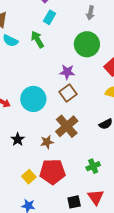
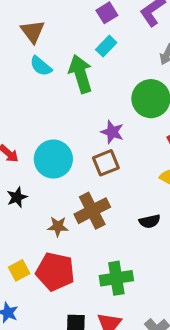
green arrow: (37, 39) -> (81, 74), size x1.4
black star: (18, 139) -> (17, 197), moved
green cross: (93, 166) -> (116, 278), size x1.5

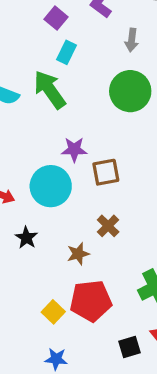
purple star: (112, 132) -> (74, 149), moved
brown square: (106, 163) -> (106, 172), turned 30
brown cross: (92, 211) -> (108, 226), size x0.6

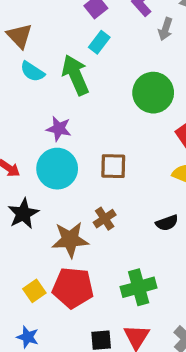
gray arrow: (132, 40) -> (165, 29), moved
purple star: (74, 149) -> (59, 129), moved
black star: (26, 238) -> (23, 214), size x1.4
brown star: (78, 254) -> (70, 240), size x1.6

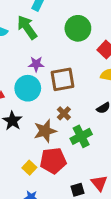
purple star: (59, 129) -> (36, 64), moved
brown square: (113, 166) -> (62, 79), size x1.4
green cross: (139, 287) -> (81, 136), moved

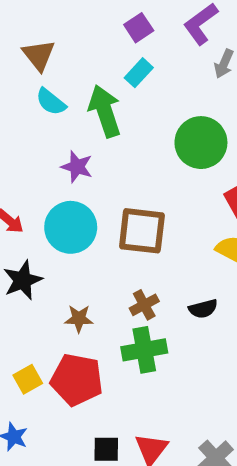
purple star: (36, 64) -> (77, 167), moved
brown cross: (64, 113) -> (144, 305), moved
brown star: (45, 131) -> (79, 319), size x0.6

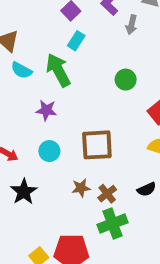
green circle: (201, 143) -> (126, 80), size x0.6
cyan circle: (71, 227) -> (49, 151), size x0.6
brown star: (79, 319) -> (81, 188), moved

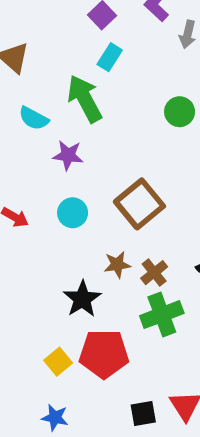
cyan semicircle: (21, 70) -> (34, 118), moved
brown square: (97, 145) -> (139, 204), turned -36
black star: (24, 192) -> (82, 299), moved

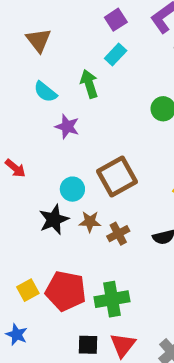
green arrow: (85, 99) -> (89, 84), size x0.7
cyan circle: (73, 213) -> (72, 189), moved
black star: (82, 299) -> (54, 220), moved
green cross: (162, 315) -> (112, 299), moved

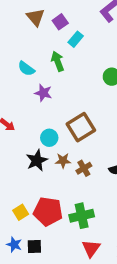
purple square: (116, 20) -> (60, 22), moved
brown triangle: (39, 40) -> (36, 17), moved
black square: (88, 345) -> (34, 246), moved

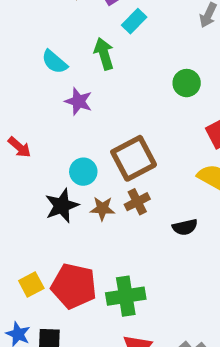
brown cross: (84, 168) -> (137, 202), moved

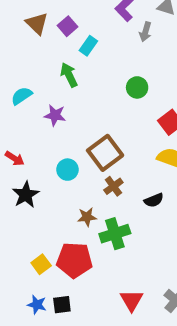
cyan semicircle: (55, 62) -> (22, 96), moved, turned 115
black star: (62, 206) -> (26, 195), moved
brown star: (102, 209) -> (87, 217), moved
green cross: (126, 296) -> (115, 234), moved

